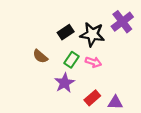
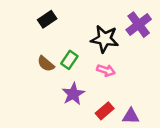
black rectangle: (66, 32) -> (47, 19), moved
green rectangle: (71, 60) -> (69, 60), moved

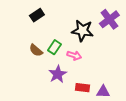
pink arrow: (106, 70) -> (74, 56), moved
red rectangle: (105, 111) -> (82, 88), turned 48

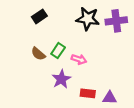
purple cross: (109, 19) -> (116, 21), turned 30
black star: (82, 31) -> (88, 19), moved

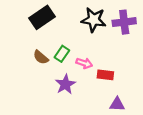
black rectangle: (39, 16) -> (42, 17), size x1.5
red rectangle: (88, 93) -> (105, 75), moved

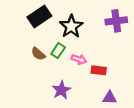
black star: (94, 20) -> (71, 26), moved, turned 30
purple star: (65, 84) -> (61, 90), moved

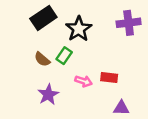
pink arrow: (79, 59) -> (84, 81), moved
purple star: (61, 90) -> (48, 95), moved

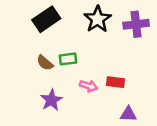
black star: (79, 29) -> (98, 19), moved
green rectangle: (64, 56) -> (68, 59), turned 49

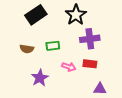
purple cross: (136, 24) -> (90, 39), moved
brown semicircle: (45, 63) -> (27, 49), moved, turned -32

